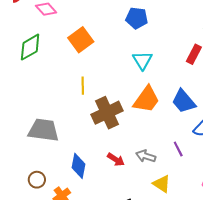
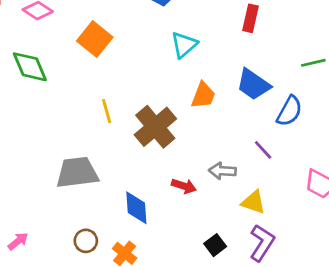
green diamond: (30, 47) -> (30, 67), turned -68
cyan triangle: (142, 60) -> (184, 45), turned 35
yellow line: (83, 86) -> (107, 111), moved
orange trapezoid: (146, 100) -> (203, 95), size x0.7

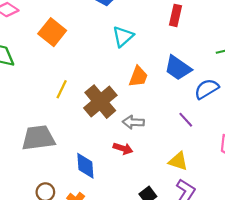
yellow line: (107, 111) -> (62, 89), turned 42
blue semicircle: (289, 111) -> (207, 89), turned -150
gray arrow: (222, 171) -> (133, 122), moved

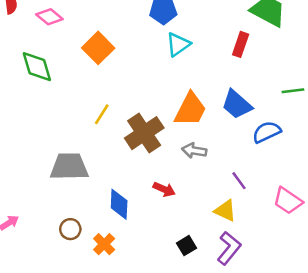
cyan triangle: (123, 37) -> (178, 44), moved
orange trapezoid: (138, 77) -> (190, 109), size x1.4
purple line: (186, 120) -> (239, 181), moved
gray arrow: (133, 122) -> (194, 151), moved

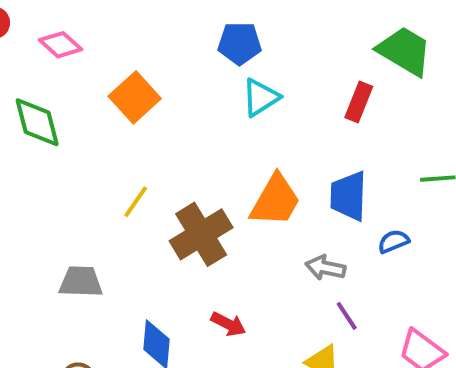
blue trapezoid: (237, 104) -> (348, 196), turned 48
blue semicircle: (267, 132) -> (394, 241), size x0.7
gray arrow: (194, 151) -> (325, 268), moved
gray trapezoid: (69, 167) -> (81, 282), size x0.7

